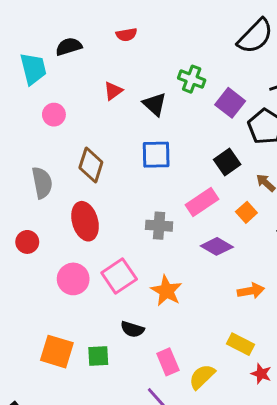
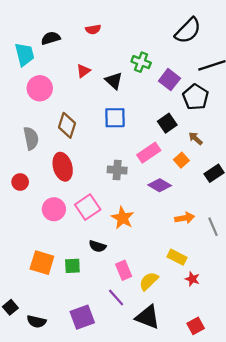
pink circle: (54, 115) -> (40, 88), size x1.5

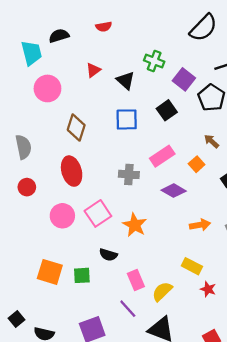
black square: (167, 123) -> (167, 110), moved
gray semicircle: (31, 138) -> (23, 147), moved

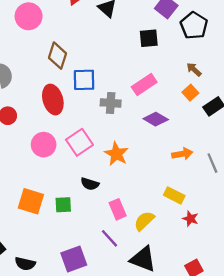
black square: (167, 110) -> (149, 38), turned 30
blue square: (127, 119) -> (84, 80), moved
orange square: (197, 164) -> (190, 93), moved

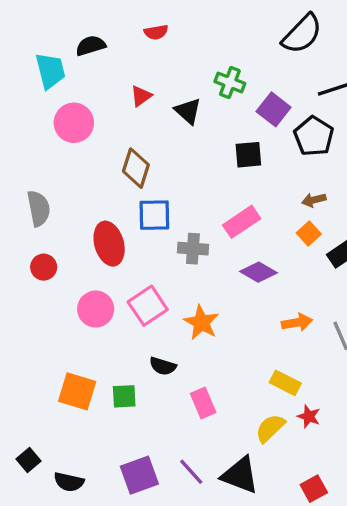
brown diamond: (57, 56) -> (136, 168), moved
brown arrow: (194, 69) -> (314, 200), turned -56
yellow semicircle: (144, 221) -> (270, 428), moved
purple line: (109, 238) -> (191, 472), moved

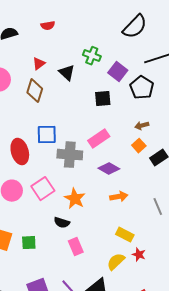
brown diamond: (136, 168) -> (35, 91), moved
gray cross: (193, 249) -> (70, 155), size x1.4
orange arrow: (297, 322) -> (119, 197), moved
black semicircle: (163, 366) -> (62, 223), moved

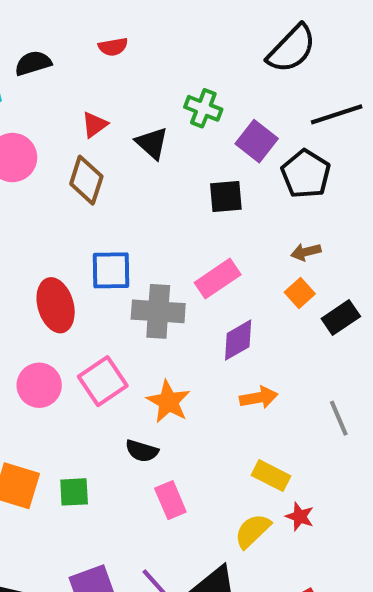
purple diamond: (109, 169) -> (238, 340), turned -60

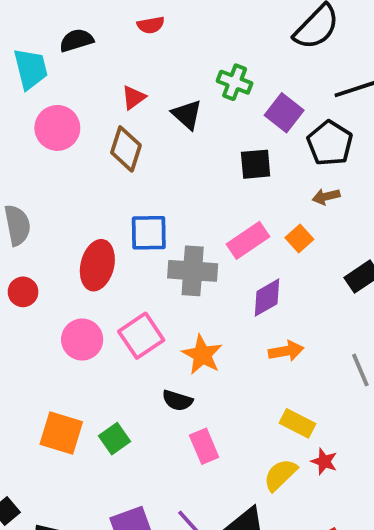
brown arrow: (306, 252) -> (326, 197), moved
orange square: (300, 293) -> (299, 238), moved
red ellipse: (56, 305) -> (97, 265), turned 30
green square: (74, 492) -> (114, 439), turned -32

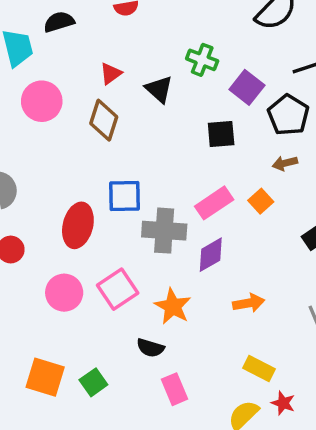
purple diamond: (267, 298) -> (211, 255), moved

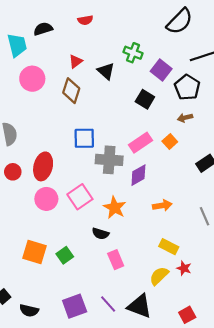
black square: (221, 134) -> (145, 99), turned 36
red ellipse: (78, 225) -> (43, 166), moved

